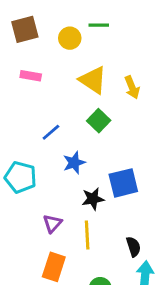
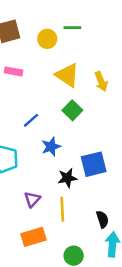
orange rectangle: (54, 267) -> (33, 237), turned 55

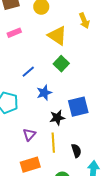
pink rectangle: (13, 71) -> (14, 33), turned -32
yellow arrow: (101, 81) -> (84, 21), moved
black semicircle: (102, 219) -> (76, 151), moved

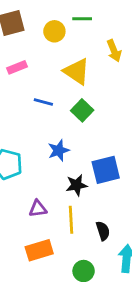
blue line: (28, 72) -> (43, 102), moved, turned 56
purple triangle: (29, 135) -> (38, 209), turned 40

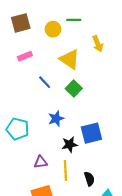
blue line: (43, 102) -> (45, 82), turned 32

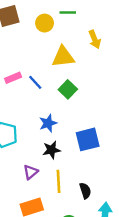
pink rectangle: (25, 56) -> (13, 78), moved
yellow triangle: (70, 59) -> (63, 57), turned -40
black star: (70, 145) -> (52, 150), moved
purple triangle: (41, 162) -> (31, 172), turned -32

